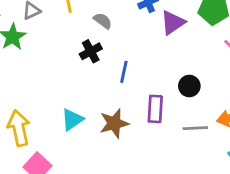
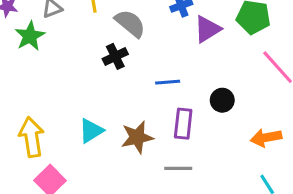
gray semicircle: (103, 21) -> (130, 23), size x1.5
blue line: (124, 72) -> (168, 82), moved, turned 70
gray line: (195, 128) -> (178, 168), moved

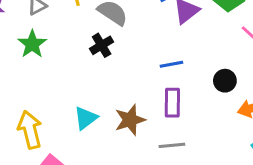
green star: (30, 36) -> (32, 44), moved
blue line: (168, 82) -> (171, 64), moved
black circle: (222, 100) -> (225, 81), moved

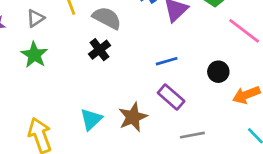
purple rectangle: (172, 103) -> (171, 97), turned -44
gray line: (172, 145) -> (192, 135), moved

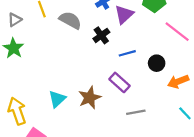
black cross: (100, 50) -> (101, 35), moved
blue line: (167, 61) -> (127, 53), moved

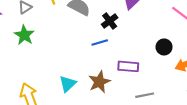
blue line: (127, 53) -> (100, 42), moved
purple rectangle: (120, 82) -> (128, 66), turned -36

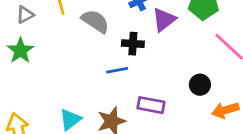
black cross: (110, 21) -> (133, 44), turned 35

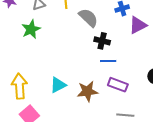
black cross: (133, 44) -> (102, 41), moved
blue line: (117, 70) -> (108, 61), moved

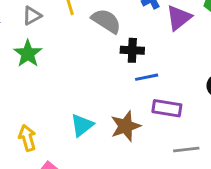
yellow arrow: (19, 86) -> (27, 138), size x0.7

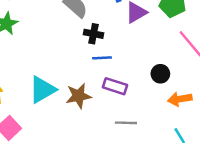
cyan triangle: (82, 125) -> (42, 90), size x1.4

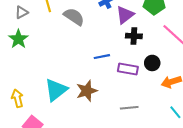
black cross: (94, 34) -> (134, 36), moved
purple rectangle: (115, 86) -> (128, 69), moved

